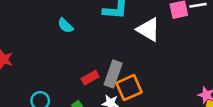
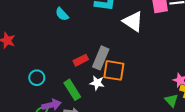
orange square: (129, 88) -> (114, 70), turned 30

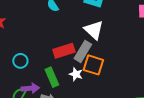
white triangle: (133, 21) -> (94, 30), moved
red rectangle: (81, 60) -> (64, 51), size x1.5

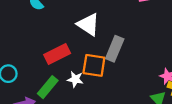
gray rectangle: (83, 51) -> (115, 49), moved
green rectangle: (52, 77) -> (48, 87), turned 72

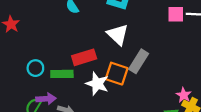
white star: (75, 79) -> (97, 84), size x1.5
green rectangle: (48, 87) -> (62, 74), moved, turned 40

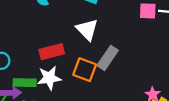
green rectangle: (62, 74) -> (25, 83), moved
white star: (97, 84) -> (49, 78), moved, turned -30

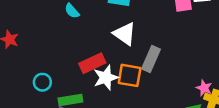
white star: (49, 78) -> (106, 78), moved

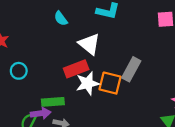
white triangle: (125, 34) -> (89, 44), moved
cyan circle: (42, 82) -> (19, 71), moved

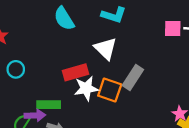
cyan semicircle: (61, 18) -> (64, 19), size x1.5
white triangle: (89, 44) -> (105, 49), moved

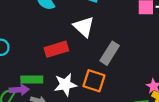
white star: (86, 88) -> (65, 85), moved
orange square: (110, 90) -> (94, 81), moved

